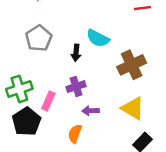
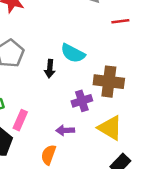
brown cross: (132, 65) -> (109, 82), turned 32
purple cross: (76, 87) -> (82, 101), moved

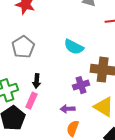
black arrow: (50, 69) -> (37, 81), moved
orange semicircle: (48, 155) -> (73, 128), moved

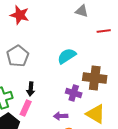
cyan semicircle: (74, 47) -> (67, 56), turned 120
purple cross: (81, 85) -> (74, 93), turned 35

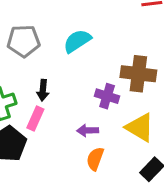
gray pentagon: (18, 56) -> (24, 41), turned 30
cyan semicircle: (67, 56) -> (77, 41), moved

